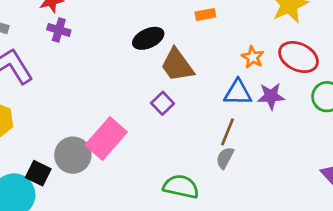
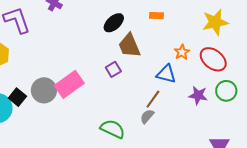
black ellipse: (148, 38) -> (114, 23), turned -30
purple star: (271, 96) -> (198, 95), moved

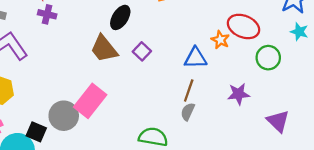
brown trapezoid: (129, 46) -> (104, 49), moved
orange star: (182, 52) -> (220, 40), moved
purple square: (113, 69) -> (142, 51), moved
purple star: (198, 95) -> (238, 94), moved

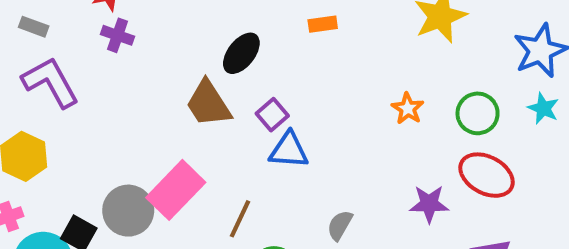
red ellipse: (243, 26) -> (487, 175), moved
blue triangle: (195, 58) -> (289, 150), moved
green circle: (268, 58) -> (478, 113), moved
brown line: (189, 90) -> (240, 219), moved

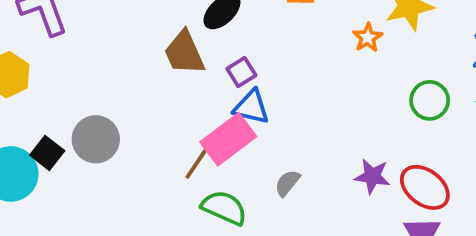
orange star: (408, 109) -> (368, 38), moved
red ellipse: (487, 175) -> (425, 187), moved
pink rectangle: (176, 190) -> (228, 139), moved

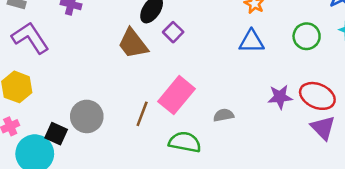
purple square: (241, 72) -> (173, 32), moved
blue triangle: (251, 107) -> (252, 41), moved
brown line: (197, 163) -> (142, 114), moved
gray semicircle: (287, 183) -> (224, 115), turned 54

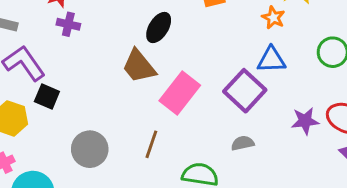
purple square: (173, 32) -> (245, 91), moved, size x1.8
pink rectangle: (176, 95) -> (180, 93), moved
black square: (56, 134) -> (47, 96), moved

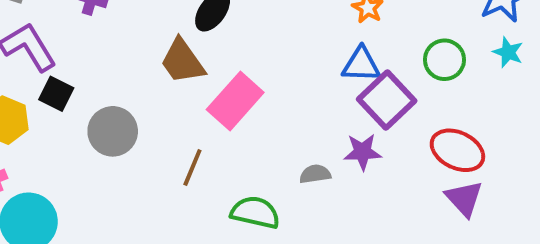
purple square: (245, 91) -> (387, 100), moved
purple star: (305, 121) -> (362, 152), moved
gray circle: (90, 149) -> (113, 131), moved

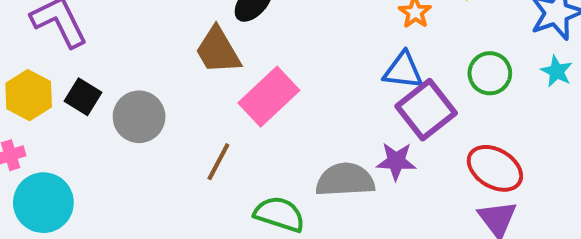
black square: (56, 94) -> (83, 97), moved
gray semicircle: (315, 174) -> (345, 180), size x1.8

